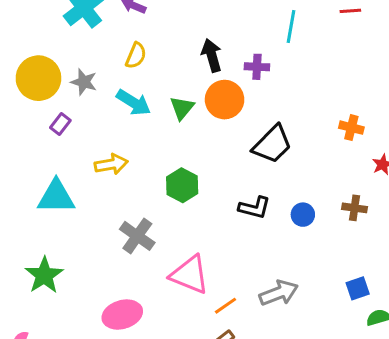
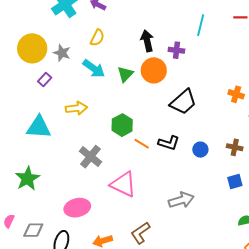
blue square: (358, 288) -> (235, 181), moved
orange line: (225, 306) -> (142, 144), moved, turned 63

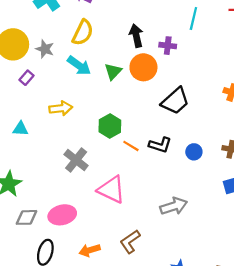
yellow semicircle: (97, 38) -> (83, 33), size x1.4
cyan triangle: (39, 127) -> (20, 129), size x0.6
gray diamond: (33, 230) -> (27, 217), moved

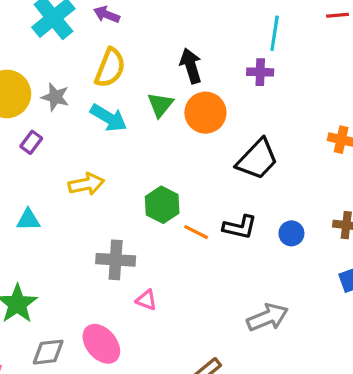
purple cross: (168, 46) -> (260, 72), moved
green triangle: (113, 71) -> (160, 105), moved
gray cross: (76, 160) -> (116, 260), turned -30
pink triangle: (111, 190) -> (146, 300), moved, size x0.5
pink ellipse: (62, 215) -> (101, 344), turned 68

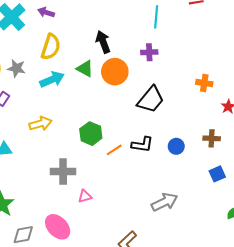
purple cross: (260, 72) -> (149, 52), moved
green triangle: (160, 105) -> (85, 69), turned -36
cyan arrow: (109, 118) -> (52, 79), turned -50
orange line: (196, 232) -> (114, 150), turned -56
pink triangle: (146, 300) -> (85, 196), turned -32

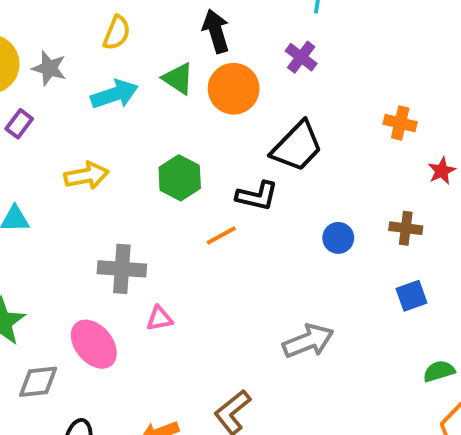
yellow semicircle: (51, 47) -> (117, 33), size x0.7
purple cross: (149, 52) -> (301, 57), turned 35
green hexagon: (91, 134) -> (180, 178), moved
black L-shape: (142, 145) -> (257, 196), moved
pink ellipse: (58, 227) -> (94, 344), moved

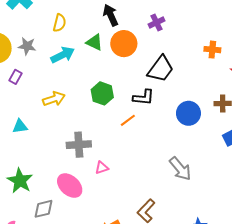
purple cross: (301, 57) -> (157, 23), turned 35
blue circle: (338, 238) -> (188, 113), size x1.5
gray arrow: (308, 341) -> (180, 169), turned 80

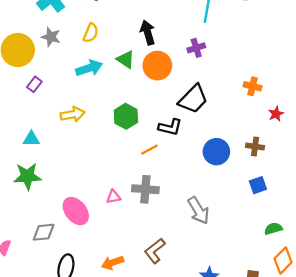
gray star: (27, 46) -> (51, 37), moved
gray cross: (79, 145) -> (145, 189), moved
green star: (20, 181) -> (27, 176), moved, turned 30

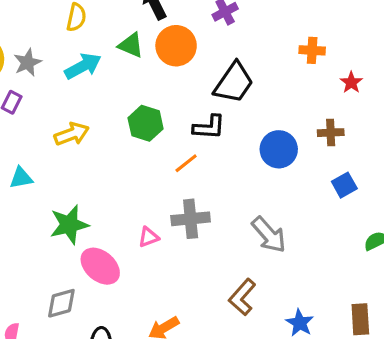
gray star: (51, 37) -> (28, 63), moved, turned -30
green star: (27, 176) -> (69, 225), moved
brown L-shape: (155, 251) -> (242, 297), moved

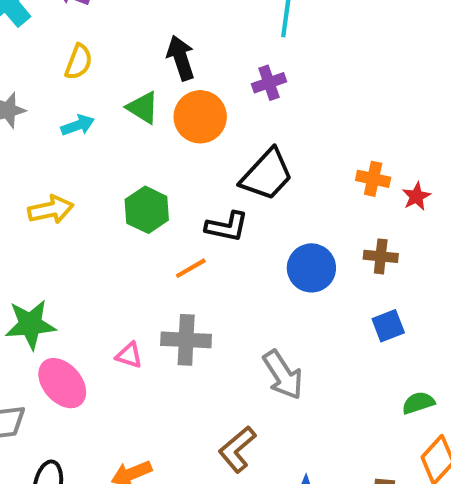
orange cross: (312, 50) -> (373, 179), moved
cyan arrow: (83, 66) -> (78, 125), size x0.7
pink triangle: (149, 237) -> (129, 355), turned 30

